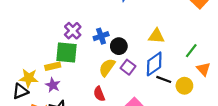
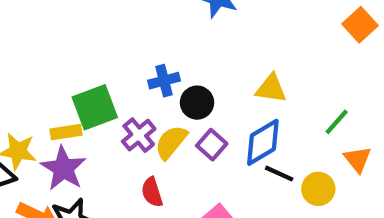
purple cross: (73, 31) -> (139, 135), moved
green square: (67, 52) -> (95, 107), turned -30
purple star: (53, 85) -> (63, 168), size x1.5

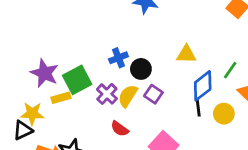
blue diamond: (263, 142) -> (203, 86), moved
purple star: (63, 168) -> (44, 73), moved
black line: (279, 174) -> (198, 107), turned 66
red semicircle: (152, 192) -> (120, 129), turned -30

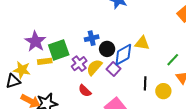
blue diamond: (203, 86) -> (123, 55), moved

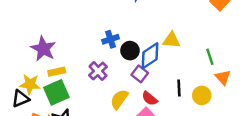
green square: (59, 50) -> (56, 92), moved
green line: (173, 60) -> (210, 57), turned -56
yellow semicircle: (94, 67) -> (119, 99), moved
red semicircle: (85, 91) -> (150, 98), moved

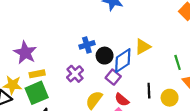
yellow triangle: (172, 40) -> (143, 47), turned -35

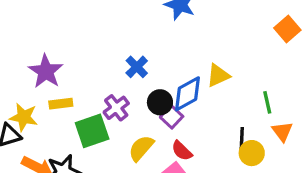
blue cross: (87, 45) -> (137, 67), turned -32
black circle: (105, 56) -> (160, 102), moved
black line: (149, 91) -> (242, 139), moved
green square: (37, 93) -> (92, 131), moved

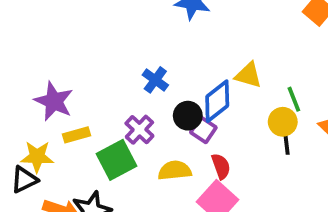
yellow triangle: (218, 75) -> (248, 75), turned 50
green line: (267, 102) -> (294, 99), moved
yellow semicircle: (141, 148) -> (175, 171), turned 52
red semicircle: (182, 151) -> (221, 166), turned -145
yellow circle: (252, 153) -> (283, 122), moved

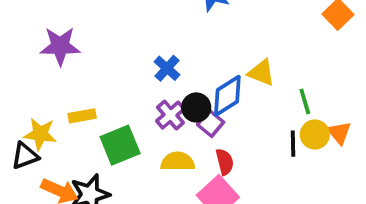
purple star: (54, 101) -> (60, 46), moved, turned -30
yellow circle: (283, 122) -> (315, 135), moved
purple cross: (139, 130) -> (170, 115), moved

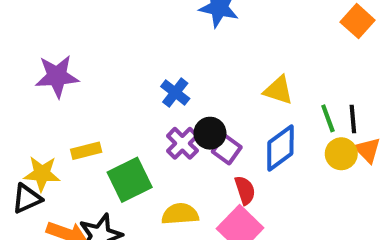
blue diamond: (227, 96) -> (280, 148), moved
black line: (293, 144) -> (353, 119), moved
yellow semicircle: (178, 162) -> (180, 214), moved

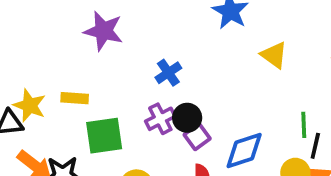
purple star: (57, 76) -> (103, 31), moved
yellow triangle: (278, 90) -> (274, 55), moved
green line: (328, 118) -> (304, 125), moved

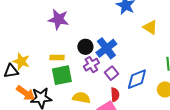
blue cross: (168, 73) -> (106, 48), moved, size x1.5
yellow rectangle: (75, 98) -> (57, 57), moved
black circle: (187, 118) -> (85, 47), moved

